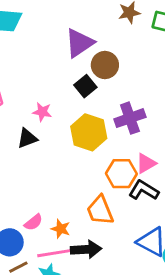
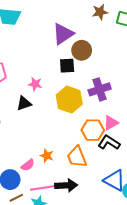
black square: (85, 86) -> (67, 66), turned 35
orange star: (61, 229) -> (47, 156), moved

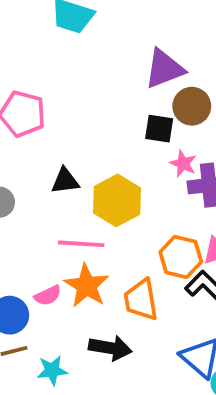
pink star: (35, 84) -> (183, 164), moved
yellow hexagon: (69, 100) -> (117, 200), moved
orange star: (47, 156) -> (86, 286), size x1.6
pink line: (43, 188) -> (81, 244), moved

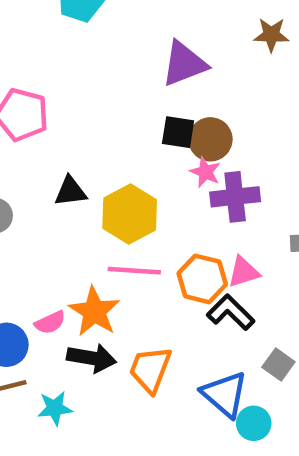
brown circle: (192, 106) -> (210, 139), moved
pink line: (81, 244) -> (134, 271), moved
orange trapezoid: (141, 300) -> (150, 369), moved, turned 30
black arrow: (110, 348) -> (92, 358), moved

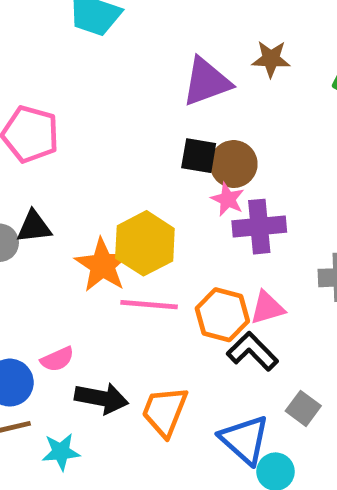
brown star: (271, 35) -> (271, 59), moved
black triangle: (70, 191) -> (34, 227), moved
orange star: (94, 311) -> (102, 265), moved

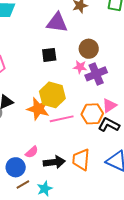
purple triangle: (206, 82) -> (57, 23), turned 45
black square: (199, 156) -> (49, 55), moved
brown circle: (234, 164) -> (89, 49), moved

